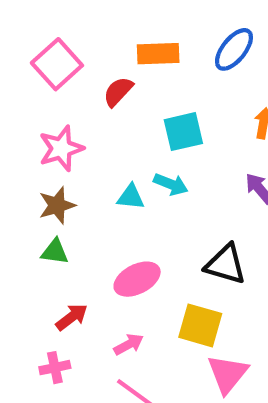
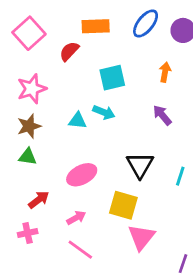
black triangle: (226, 264) -> (140, 165), turned 44

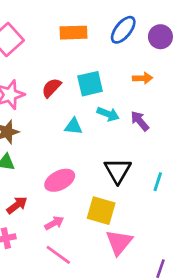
red semicircle: (69, 51) -> (51, 88), moved
orange arrow: (165, 72) -> (143, 78), turned 78
cyan arrow: (104, 112) -> (108, 114), moved
cyan triangle: (78, 121) -> (74, 126), moved

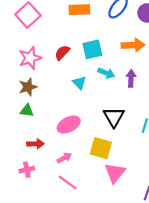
orange arrow: (143, 78) -> (133, 45), size x1.5
purple arrow: (140, 121) -> (131, 78), turned 42
cyan triangle: (74, 126) -> (79, 83), turned 40
red arrow: (17, 205) -> (35, 144), turned 35

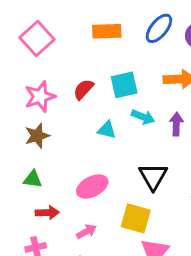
cyan triangle: (79, 83) -> (107, 130), turned -32
green triangle: (27, 111) -> (33, 179), moved

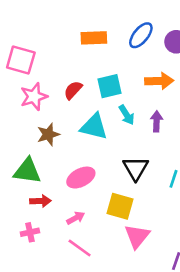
pink square: (37, 39) -> (21, 60), moved, turned -32
cyan arrow: (143, 117) -> (127, 115), turned 36
cyan triangle: (107, 130) -> (94, 127), size x1.6
brown star: (37, 136) -> (48, 134), moved
green triangle: (33, 179) -> (27, 171), size x1.6

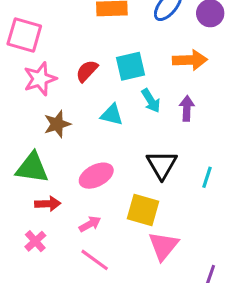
cyan triangle: (94, 127) -> (112, 115), size x0.7
pink cross: (30, 232) -> (35, 241), turned -30

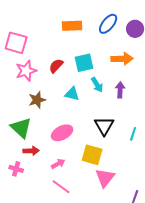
green triangle: (32, 168) -> (21, 128), turned 35
pink cross: (35, 241) -> (16, 169), moved, turned -32

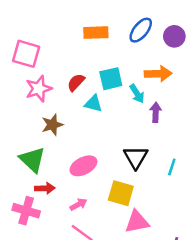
cyan arrow: (97, 85) -> (137, 94), moved
cyan triangle: (72, 94) -> (93, 104), moved
pink cross: (16, 169) -> (26, 211), size x1.5
pink triangle: (105, 178) -> (137, 222), turned 40

